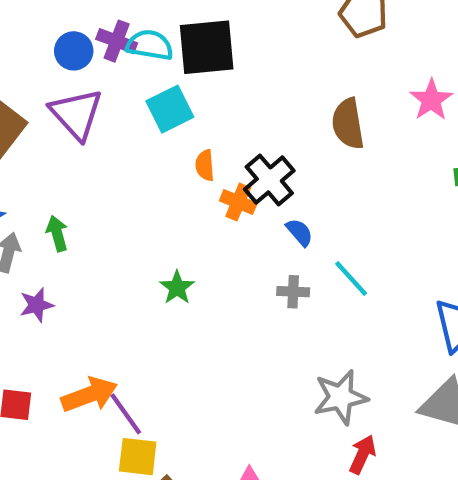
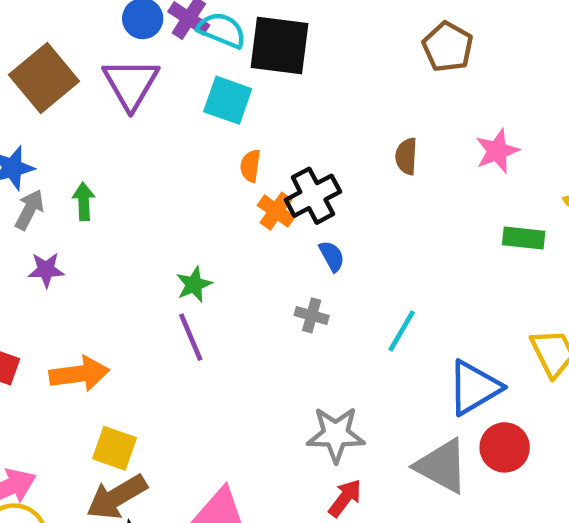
cyan square: (170, 109) -> (228, 100), turned 33
brown semicircle: (348, 124) -> (406, 156), size x0.7
cyan line: (351, 279) -> (402, 331), moved, turned 60
purple line: (126, 414) -> (191, 337), moved

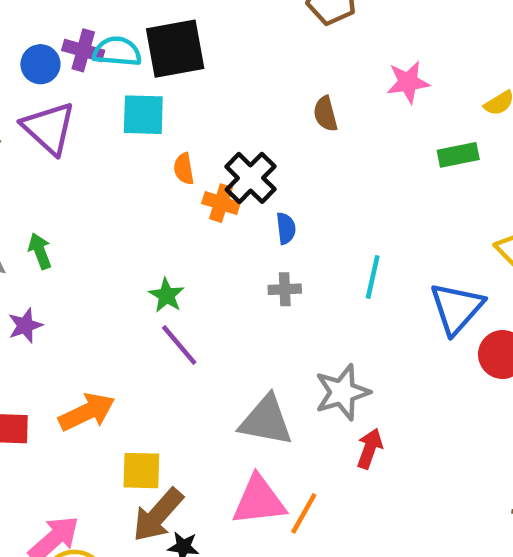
pink star: (497, 151) -> (408, 82), turned 30
blue semicircle: (332, 256) -> (286, 228), turned 40
gray triangle: (442, 466) -> (266, 421), moved

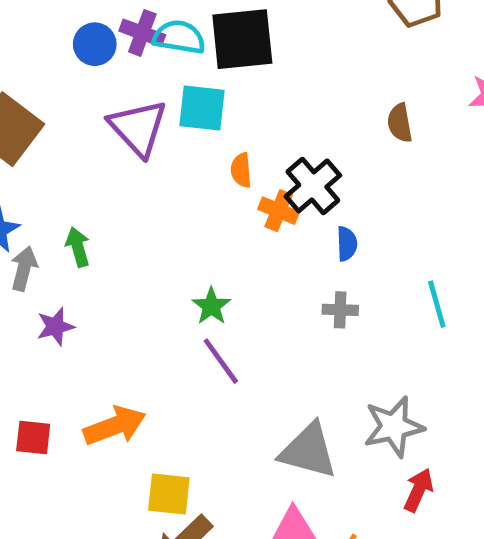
purple triangle: (49, 128) -> (138, 128), moved
cyan line: (373, 277) -> (437, 304), turned -33

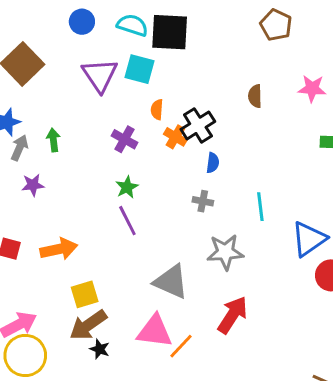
purple cross: (142, 33) -> (124, 139), moved
gray star: (394, 427) -> (225, 252), moved
red arrow: (418, 490) -> (233, 315), size x1.5
yellow square: (169, 494) -> (85, 294), turned -32

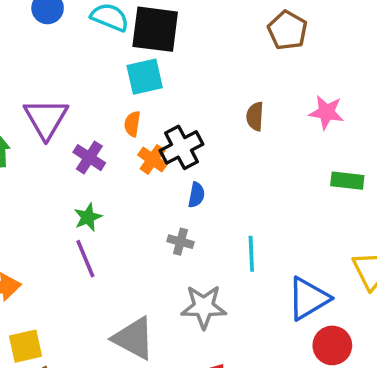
cyan square: (140, 69) -> (145, 77), moved, turned -32
purple triangle: (100, 75) -> (46, 119), moved

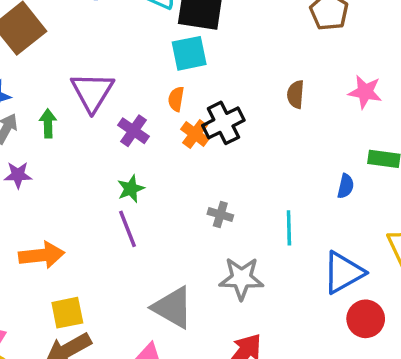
blue semicircle: (196, 195) -> (346, 186), moved

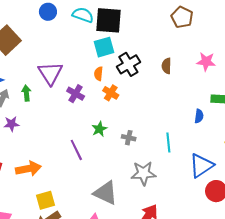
black cross: (223, 123) -> (128, 64), moved
green star: (131, 189) -> (99, 129), moved

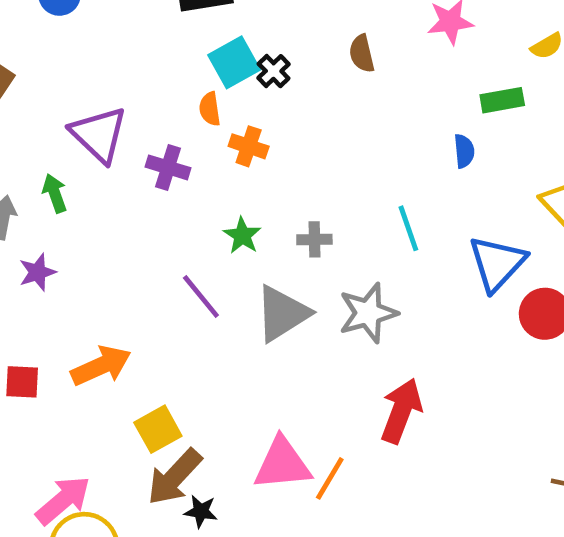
cyan square: (104, 47) -> (234, 62), moved
black cross: (128, 64) -> (274, 71), size x0.6
gray triangle: (106, 193) -> (282, 313), moved, turned -44

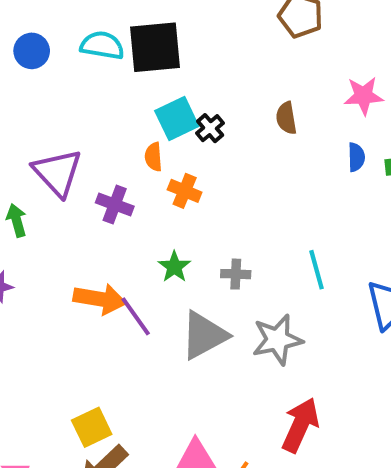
blue semicircle: (464, 151) -> (356, 157), moved
orange arrow: (101, 366) -> (100, 299), moved, turned 30

